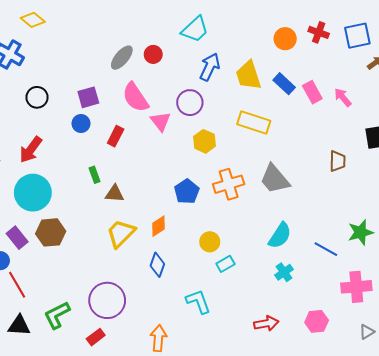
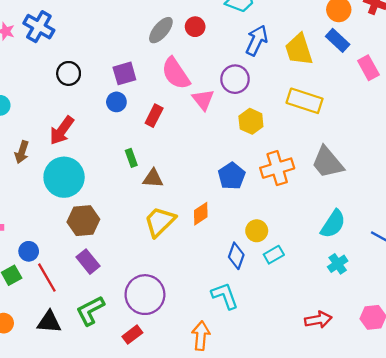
blue rectangle: (284, 84) -> (338, 40), moved
purple rectangle: (17, 238) -> (88, 262), moved
blue diamond: (157, 265) -> (236, 256), moved
cyan L-shape: (198, 301) -> (225, 296), moved

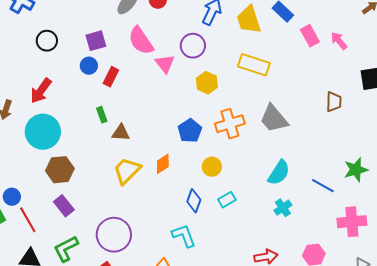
red rectangle: (154, 116) -> (111, 77), moved
yellow circle: (257, 231) -> (212, 167), moved

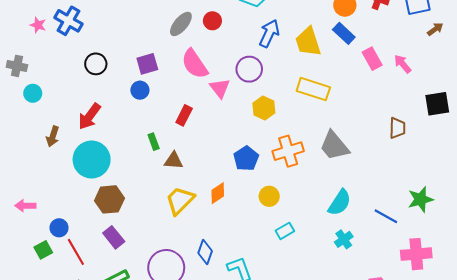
red rectangle: (111, 77) -> (184, 115), moved
blue diamond: (194, 201) -> (205, 252), moved

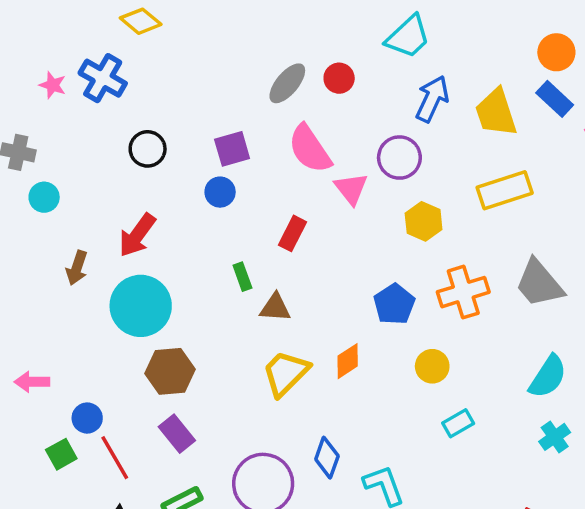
yellow rectangle: (313, 89) -> (505, 190), turned -36

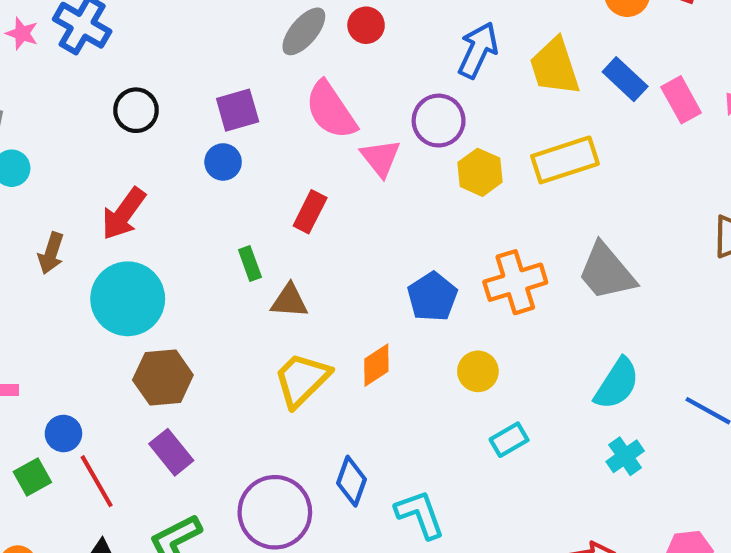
blue rectangle: (555, 99) -> (625, 79), moved
yellow hexagon: (424, 221) -> (480, 172), moved

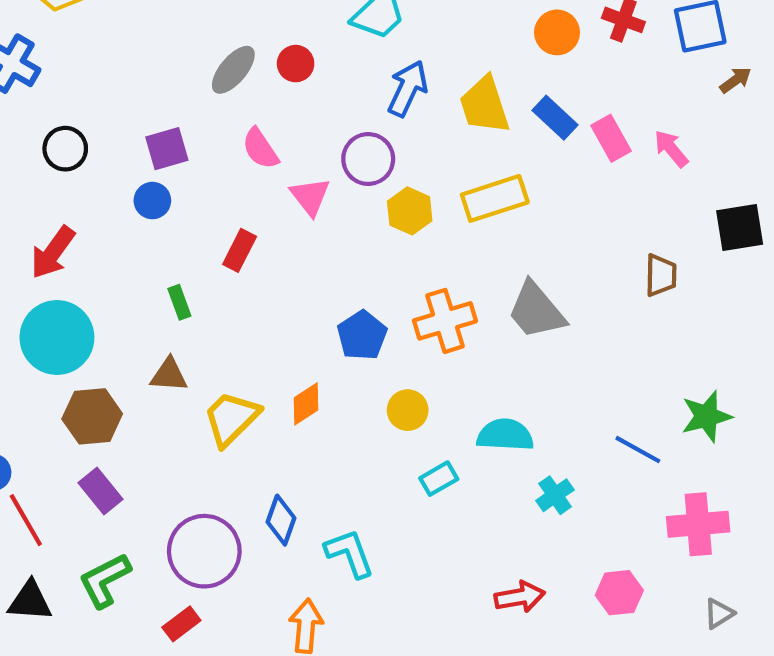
pink semicircle: (331, 110) -> (260, 149), size x0.7
brown triangle: (289, 301) -> (169, 375), moved
cyan semicircle: (617, 384) -> (505, 435), moved, turned -120

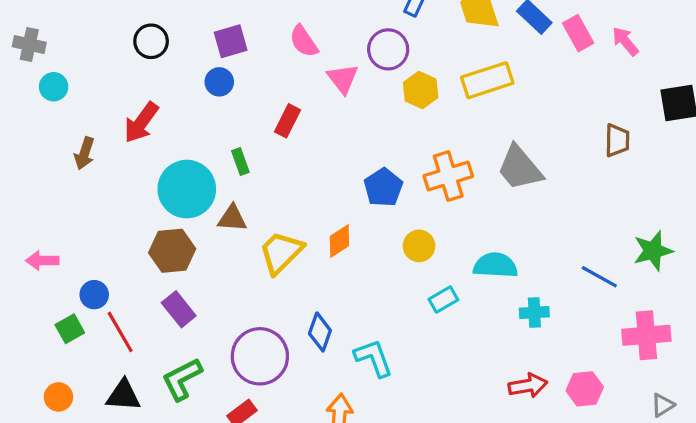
cyan circle: (57, 337) -> (187, 189), moved
cyan cross: (555, 495) -> (534, 312), turned 32
red arrow: (520, 597) -> (528, 386), moved

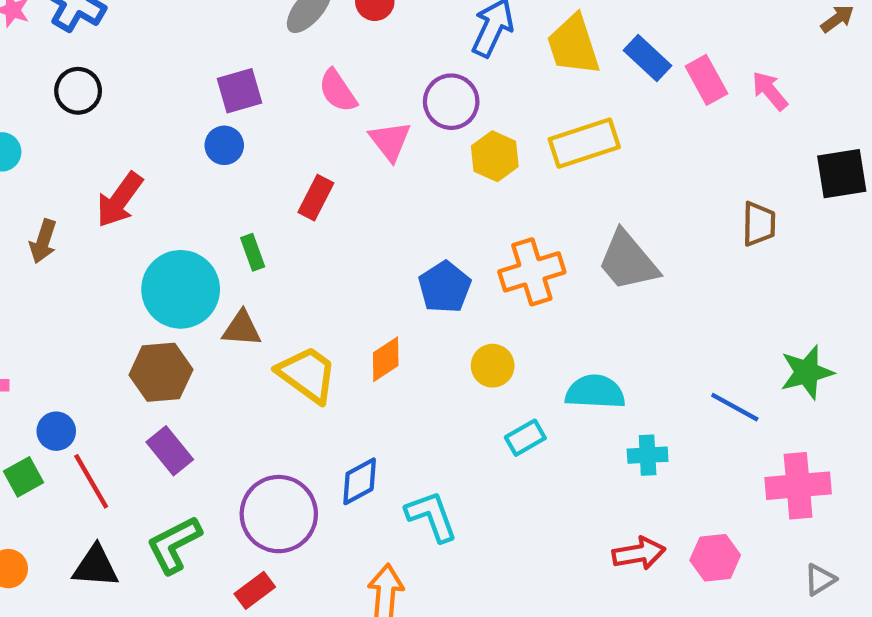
black circle: (151, 41) -> (78, 91), moved
yellow trapezoid: (281, 252) -> (307, 374), turned 81
blue diamond: (320, 332) -> (360, 481), turned 42

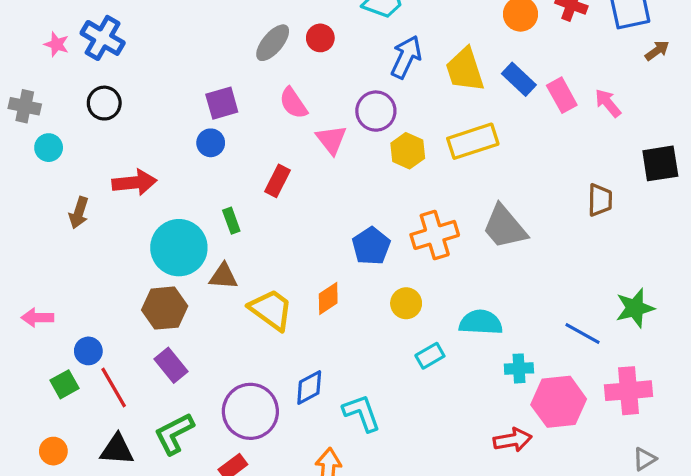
red arrow: (120, 200) -> (134, 183), turned -132
pink hexagon: (715, 558) -> (559, 402), moved, size x1.5

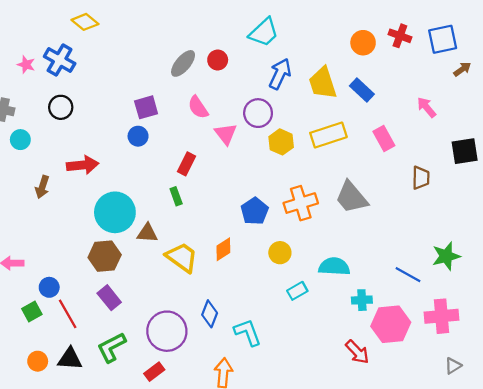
pink rectangle: (562, 95) -> (384, 138), moved
green rectangle: (231, 221) -> (176, 196), moved
blue diamond: (309, 387) -> (210, 314), turned -40
red arrow: (513, 440) -> (357, 352), turned 56
orange circle: (53, 451) -> (38, 361), moved

